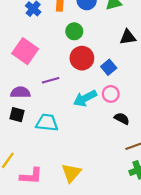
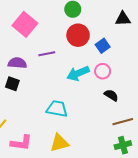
cyan trapezoid: (47, 123) -> (57, 109), moved
yellow triangle: (71, 173) -> (59, 143), turned 30

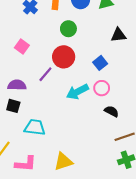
pink square: (25, 24) -> (22, 46), size x0.6
red circle: (78, 35) -> (64, 57), moved
purple line: (47, 54) -> (45, 74), turned -35
cyan trapezoid: (57, 109) -> (35, 127), moved

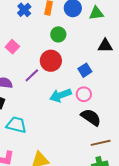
black semicircle: (112, 111) -> (91, 117), size x1.5

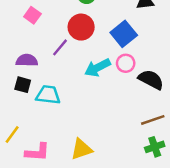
blue square: (85, 70) -> (124, 34), size x1.5
black semicircle: (91, 117) -> (151, 80), moved
cyan trapezoid: (16, 125) -> (48, 95), moved

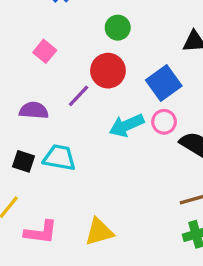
black square: (23, 85) -> (23, 161), moved

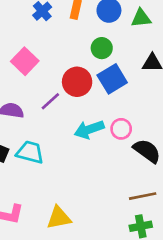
green circle: (118, 28) -> (102, 48), moved
pink square: (45, 51) -> (25, 61), size x1.4
blue square: (164, 83) -> (112, 79), moved

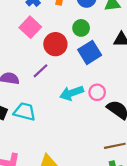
pink square: (25, 61) -> (30, 27), moved
red circle: (77, 82) -> (55, 44), moved

